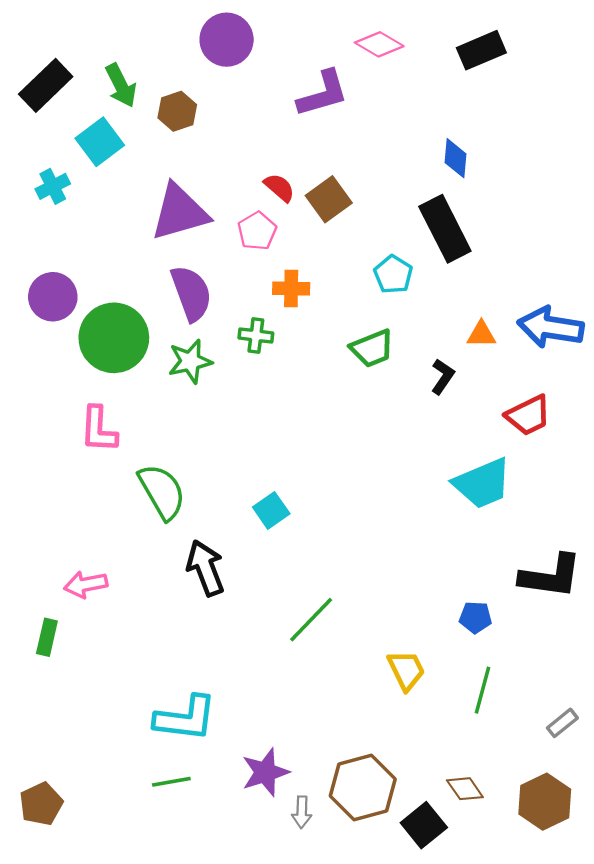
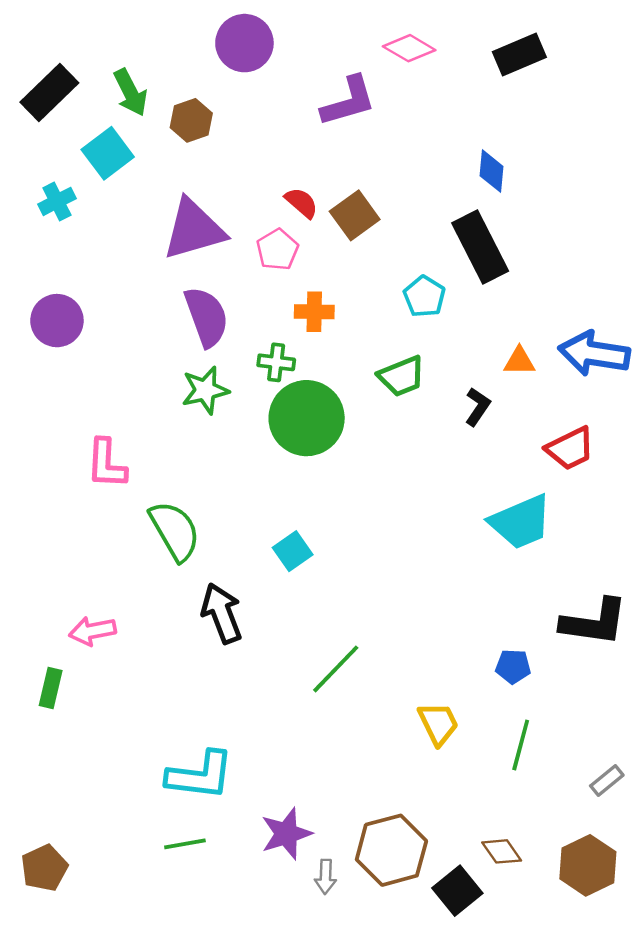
green circle: (114, 338) -> (307, 418), moved

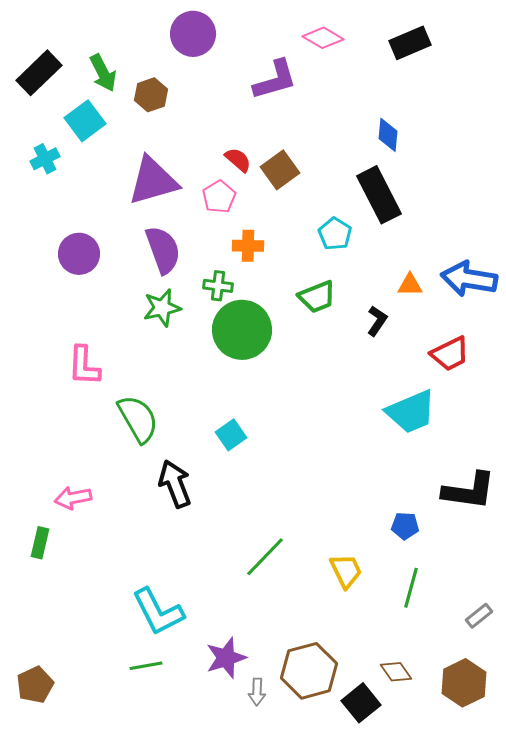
purple circle: (57, 321) -> (79, 254), moved
green line: (336, 669) -> (265, 557), moved
cyan L-shape: (200, 775) -> (158, 612), turned 56

